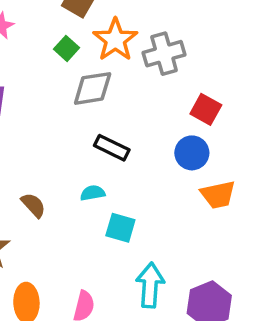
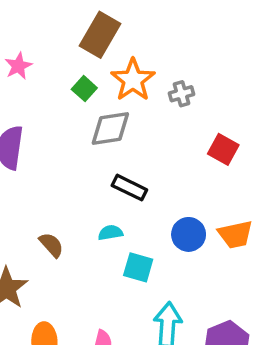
gray cross: (164, 54) -> (182, 94), size x0.6
blue circle: (192, 153) -> (189, 234), moved

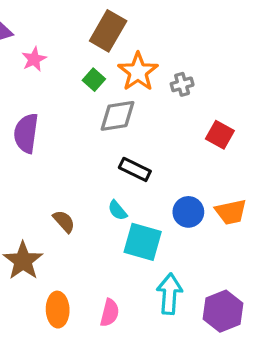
cyan semicircle: (110, 233) -> (117, 210), turned -120
cyan square: (138, 267) -> (143, 242), size x1.4

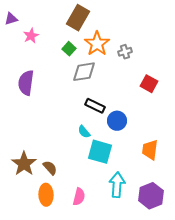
blue circle: (188, 212) -> (117, 121), moved
orange trapezoid: (231, 212) -> (150, 150), moved, turned 110
brown semicircle: (64, 221) -> (50, 168), moved

